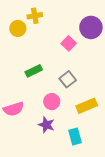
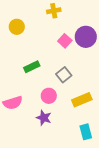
yellow cross: (35, 16) -> (54, 11), moved
purple circle: (91, 27) -> (86, 37), moved
cyan rectangle: (75, 137) -> (86, 132), moved

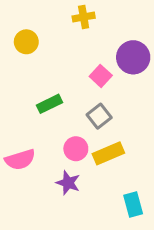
pink square: (65, 41) -> (101, 76), moved
yellow rectangle: (82, 100) -> (108, 153), moved

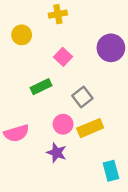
yellow cross: (84, 17) -> (58, 14), moved
pink square: (101, 76) -> (63, 57), moved

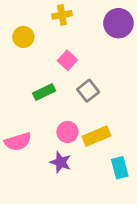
purple circle: (111, 48) -> (118, 23), moved
gray square: (82, 97) -> (88, 91), moved
cyan rectangle: (111, 171) -> (120, 168), moved

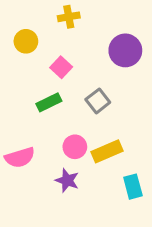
purple circle: (118, 23) -> (125, 50), moved
pink square: (67, 60) -> (61, 67), moved

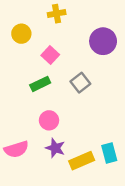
pink circle: (75, 147) -> (49, 120), moved
yellow rectangle: (107, 151) -> (82, 161), moved
pink semicircle: (20, 157) -> (16, 149), moved

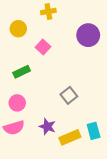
gray square: (80, 83) -> (69, 95), moved
green rectangle: (40, 84) -> (22, 72), moved
pink circle: (49, 120) -> (17, 103), moved

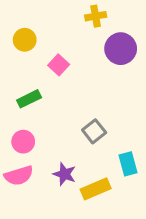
yellow cross: (48, 11) -> (96, 16), moved
cyan rectangle: (94, 131) -> (128, 164), moved

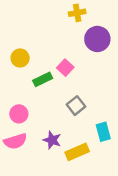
yellow circle: (25, 40) -> (20, 58), moved
pink square: (59, 65) -> (65, 68), moved
green rectangle: (29, 99) -> (43, 79), moved

